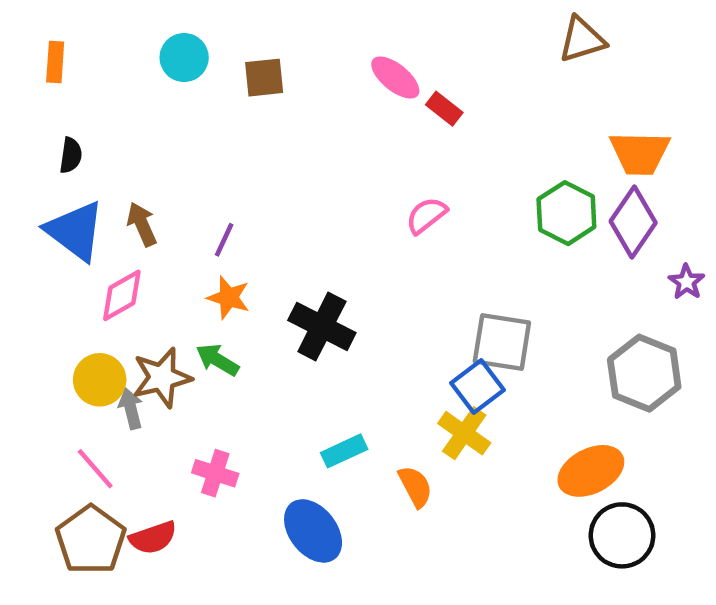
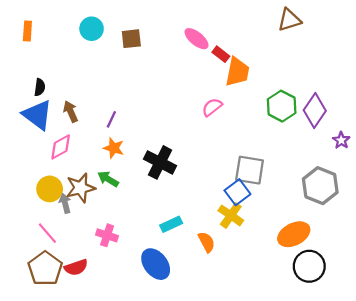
orange trapezoid: (640, 153) -> (237, 72), moved, turned -80
black semicircle: (71, 155) -> (40, 87), moved

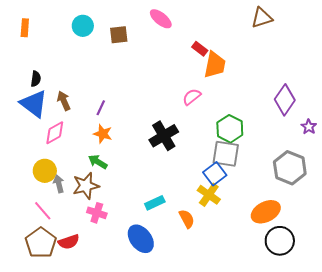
pink ellipse: (197, 39) -> (161, 19), moved
green hexagon: (282, 106) -> (230, 129), moved
black cross: (160, 162) -> (164, 136), moved, turned 32
brown star: (81, 188) -> (86, 186), moved

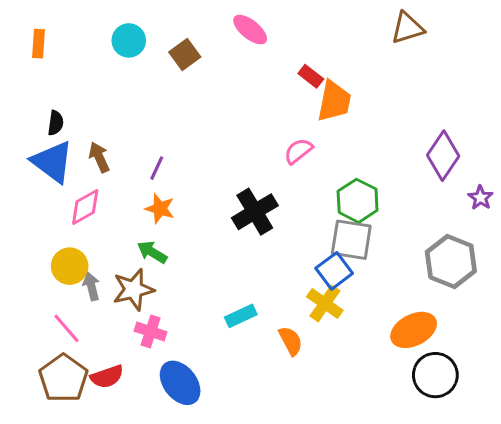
brown square: (119, 35) -> (185, 54), turned -30
blue ellipse: (141, 239) -> (180, 383), moved

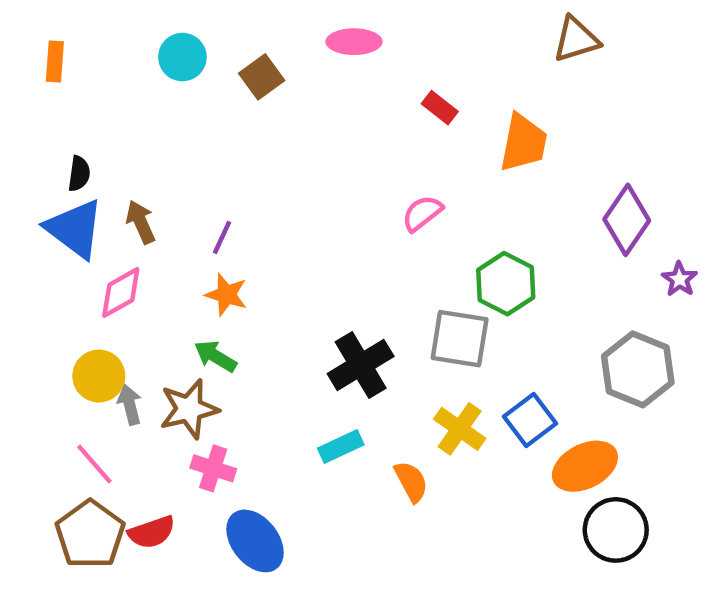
pink ellipse: (250, 30) -> (354, 42), turned -39
orange trapezoid: (334, 101) -> (523, 143), moved
black cross: (255, 212) -> (361, 365), moved
gray square: (351, 240) -> (460, 339), moved
blue square: (334, 271) -> (530, 420), moved

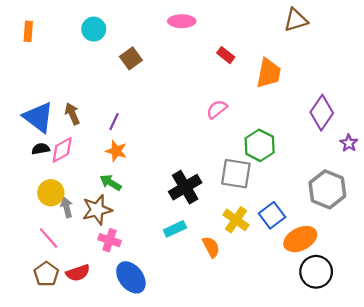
brown square: (262, 77) -> (131, 58), moved
black semicircle: (79, 174) -> (41, 149), moved, turned -108
brown pentagon: (90, 534) -> (46, 274), size x0.7

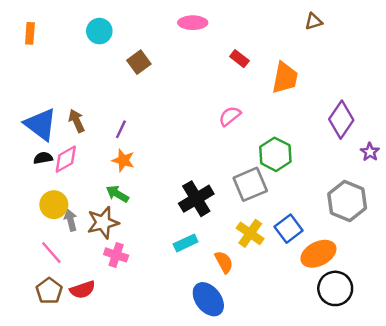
brown triangle: (296, 20) -> (314, 21), size x0.7
gray square: (236, 174) -> (250, 184), turned -32
blue ellipse: (131, 277) -> (208, 299), moved

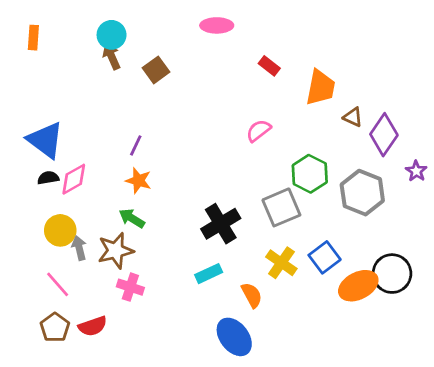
brown triangle: (314, 21) -> (353, 117), moved, turned 42
brown arrow: (77, 121) -> (112, 56), moved
gray hexagon: (347, 201) -> (362, 193), moved
black circle: (335, 288) -> (392, 274), moved

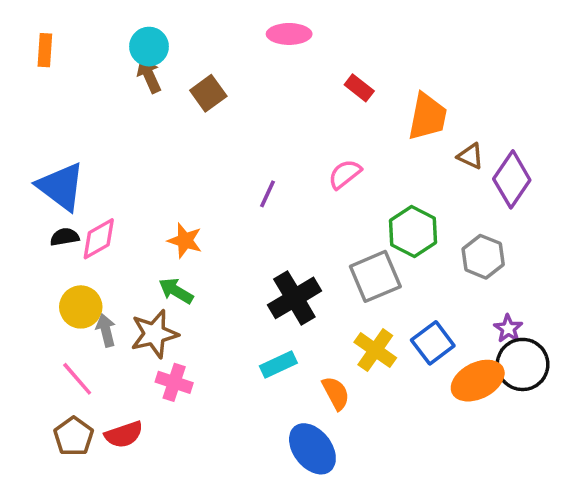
purple line: (136, 145) -> (268, 194), moved
purple star: (416, 171) -> (508, 329), moved
gray hexagon: (362, 193) -> (483, 257), size x0.7

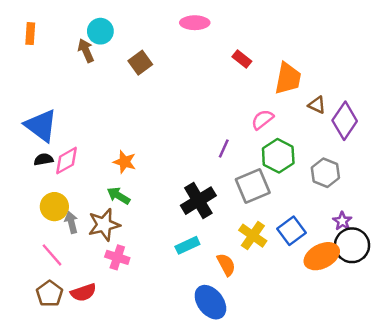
brown arrow: (149, 75) -> (86, 51), moved
pink semicircle: (345, 174) -> (262, 119), moved
purple line: (268, 194) -> (224, 149), moved

